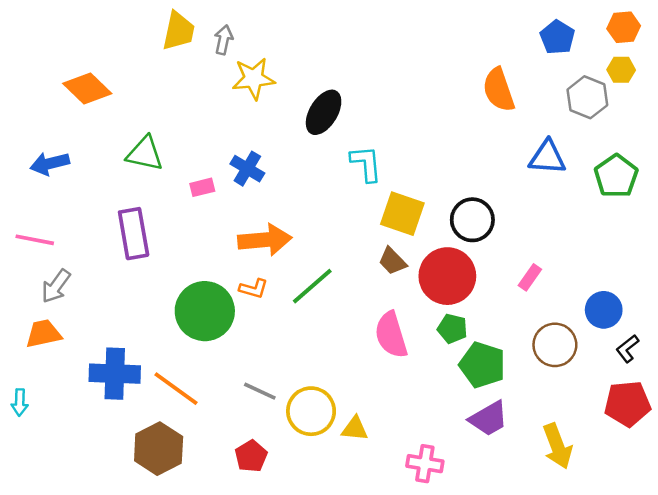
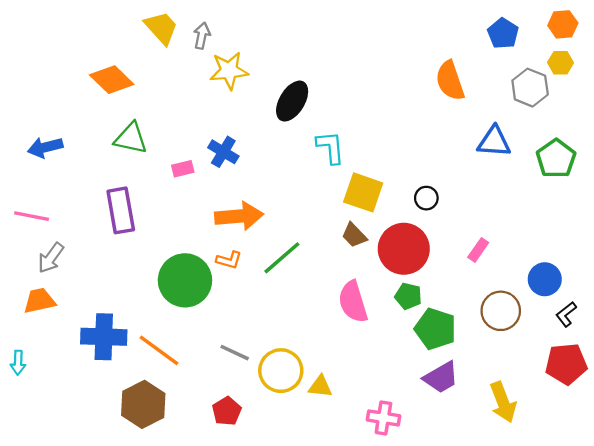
yellow trapezoid: (179, 31) -> (161, 28), turned -54
orange diamond: (87, 89) -> (112, 80), moved
black circle: (472, 220) -> (426, 198), size x0.6

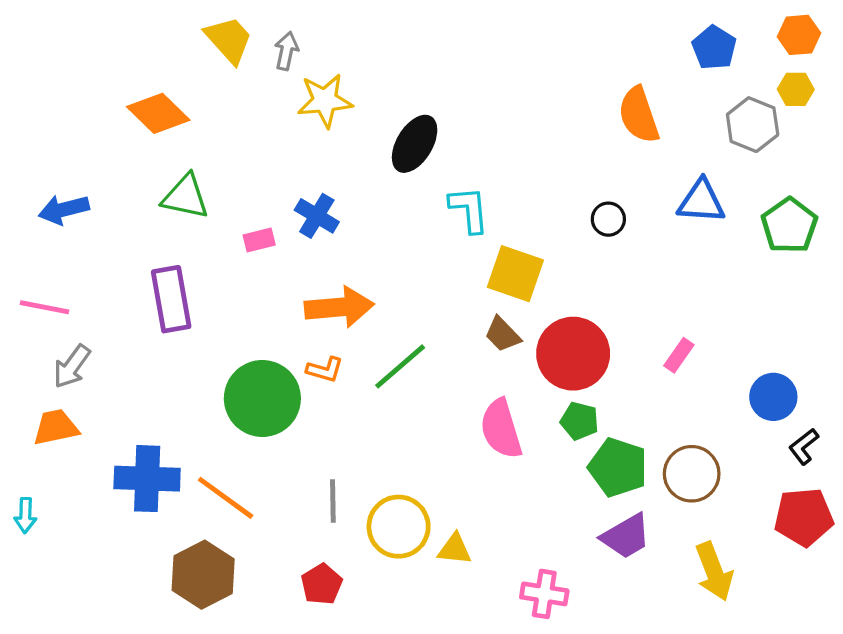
black circle: (426, 198) -> (608, 219), moved
brown circle: (501, 311) -> (692, 474), moved
gray line: (235, 353) -> (333, 501), turned 64

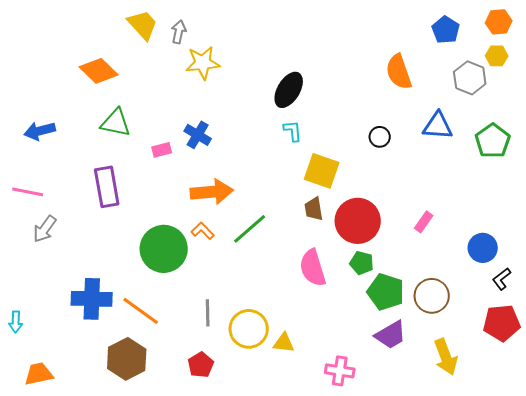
black ellipse: (415, 144) -> (289, 90), moved
cyan L-shape: (469, 209) -> (293, 131), size x0.7
brown trapezoid: (503, 334) -> (314, 209), turned 35
orange L-shape: (325, 370) -> (203, 231), turned -150
orange trapezoid: (56, 427) -> (39, 374), moved

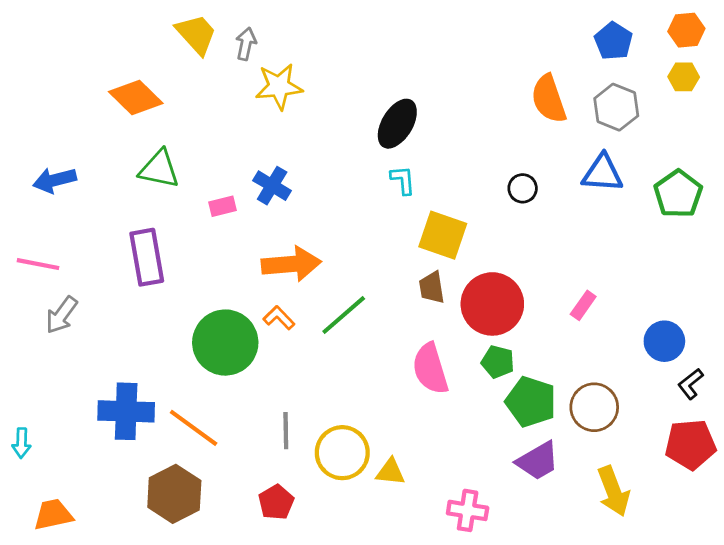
gray hexagon: (470, 78) -> (616, 107), moved

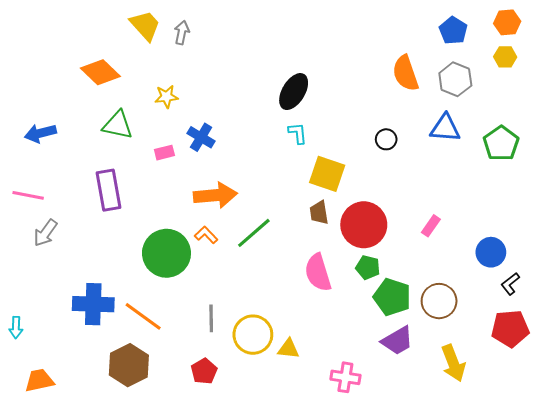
yellow star: (279, 86) -> (166, 97), moved, size x0.7

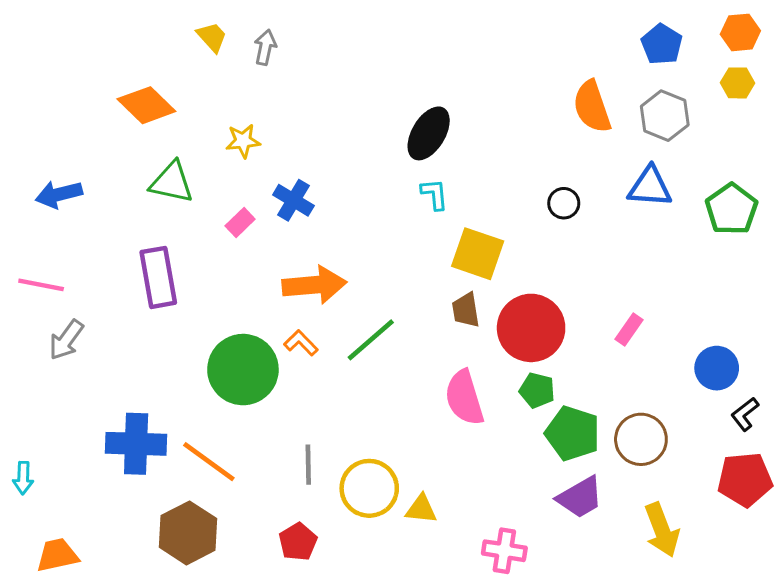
yellow trapezoid: (145, 25) -> (212, 37), size x0.7
pink rectangle: (164, 153) -> (240, 223), turned -30

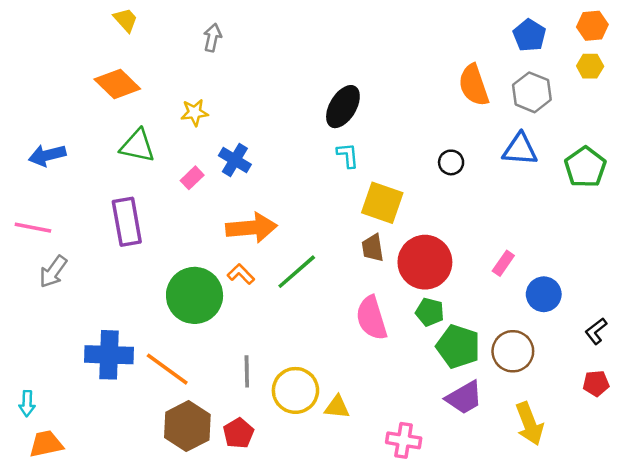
yellow trapezoid: (212, 37) -> (126, 20), moved
blue circle: (717, 368) -> (544, 294), moved
cyan arrow: (23, 478) -> (27, 404), moved
red pentagon: (745, 479) -> (596, 383), size x0.6
brown hexagon: (188, 533) -> (187, 426), moved

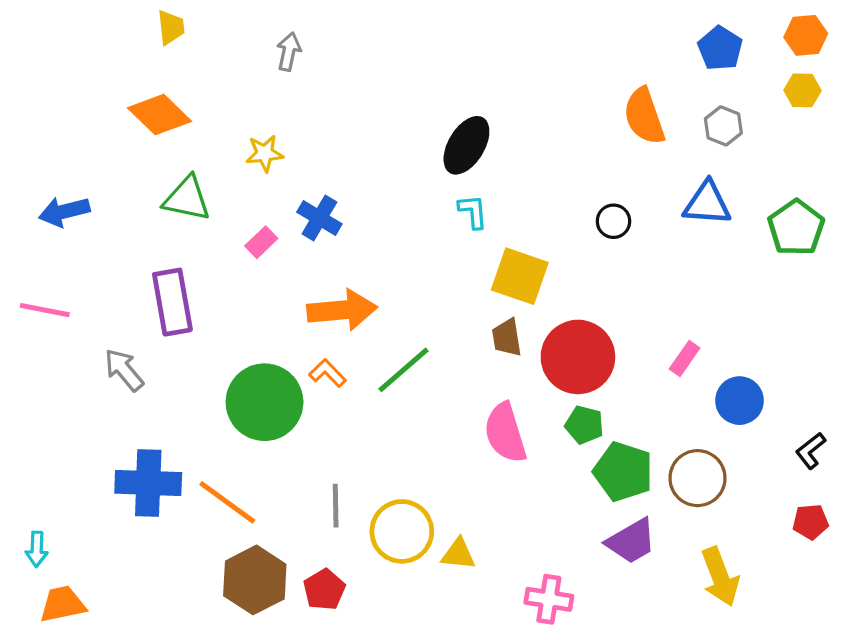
yellow trapezoid: (126, 20) -> (171, 27), turned 36
gray hexagon: (532, 92) -> (723, 126), size x0.7
gray arrow: (53, 272) -> (124, 370), moved, turned 104

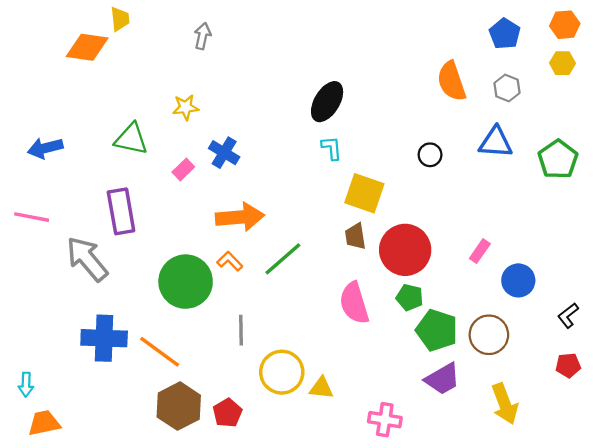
orange diamond: (159, 115) -> (87, 47), moved, turned -36
gray arrow: (124, 370) -> (87, 259), size x1.5
gray line: (336, 506) -> (241, 330), moved

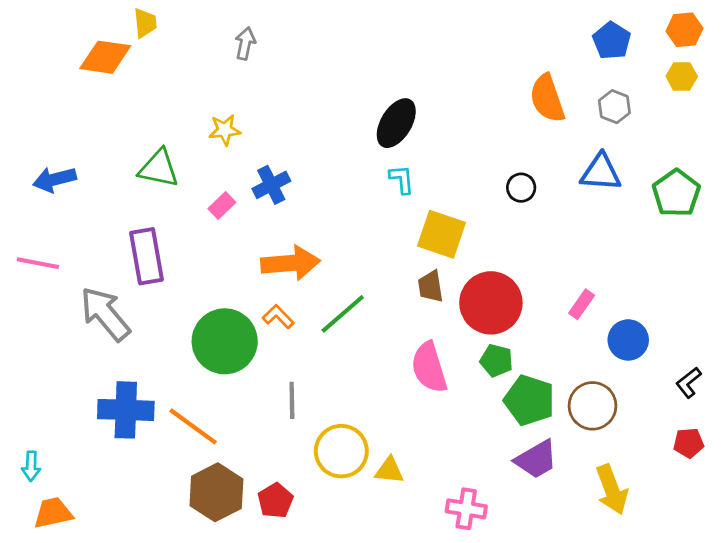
blue cross: (224, 153) -> (271, 185), turned 32

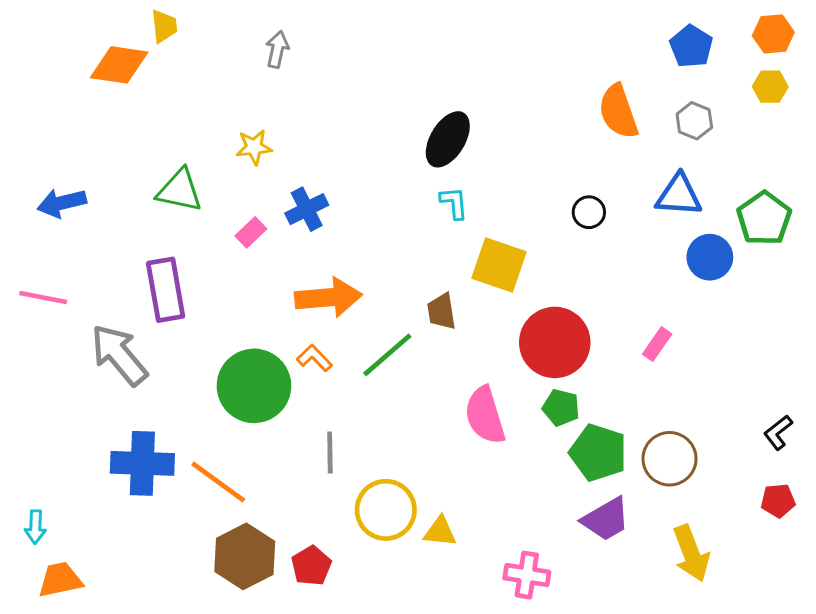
brown trapezoid: (431, 286) -> (442, 311), moved
blue circle: (628, 340) -> (710, 257), moved

